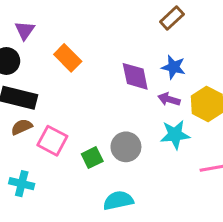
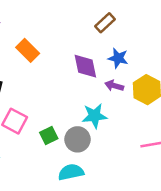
brown rectangle: (172, 18) -> (105, 23), moved
cyan star: (175, 135) -> (95, 116), moved
gray circle: (126, 147) -> (77, 139), moved

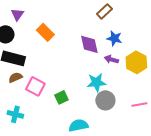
gray circle: (77, 139) -> (105, 100), moved

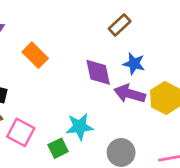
purple arrow: (111, 59) -> (130, 94), size x1.5
cyan star: (96, 82) -> (80, 127), moved

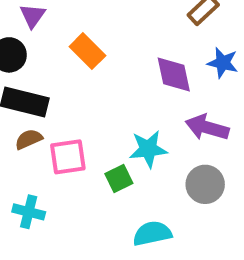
purple arrow: (130, 94) -> (207, 127), moved
pink square: (21, 132) -> (68, 157), turned -36

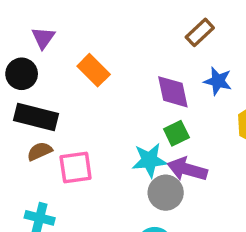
purple arrow: (207, 127) -> (187, 169), moved
green square: (119, 178) -> (176, 133), moved
gray circle: (205, 184) -> (166, 193), moved

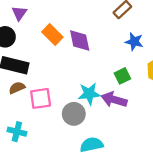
purple diamond: (173, 92) -> (80, 40), moved
green square: (176, 133) -> (122, 76), moved
gray circle: (166, 193) -> (74, 114), moved

